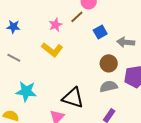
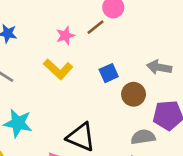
blue square: (100, 32) -> (109, 73), moved
gray semicircle: (109, 86) -> (143, 137), moved

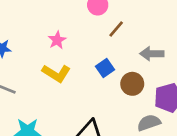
brown line: (95, 27) -> (116, 29), moved

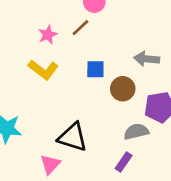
brown line: (116, 29) -> (80, 28), moved
blue square: (105, 68) -> (95, 69), turned 30

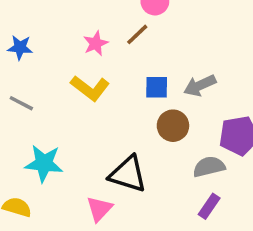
gray arrow: (147, 59) -> (200, 86), moved, turned -30
brown circle: (123, 89) -> (173, 126), moved
purple rectangle: (124, 162) -> (209, 206), moved

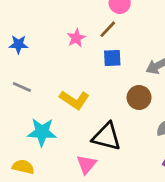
blue square: (157, 87) -> (112, 58), moved
yellow L-shape: (90, 88) -> (74, 100), moved

